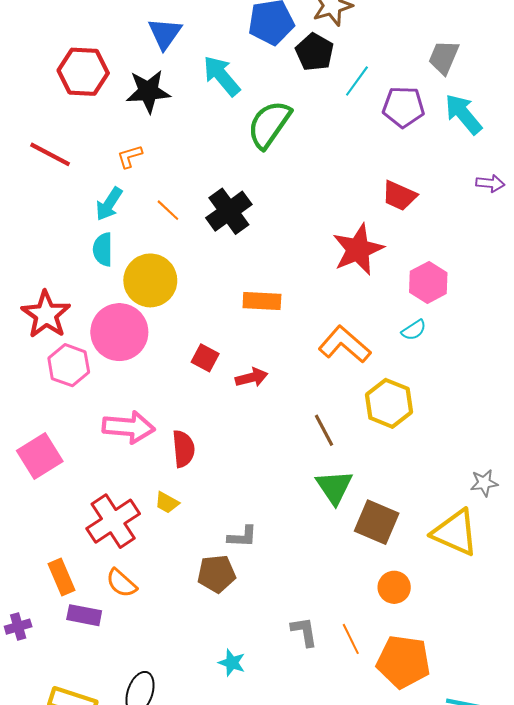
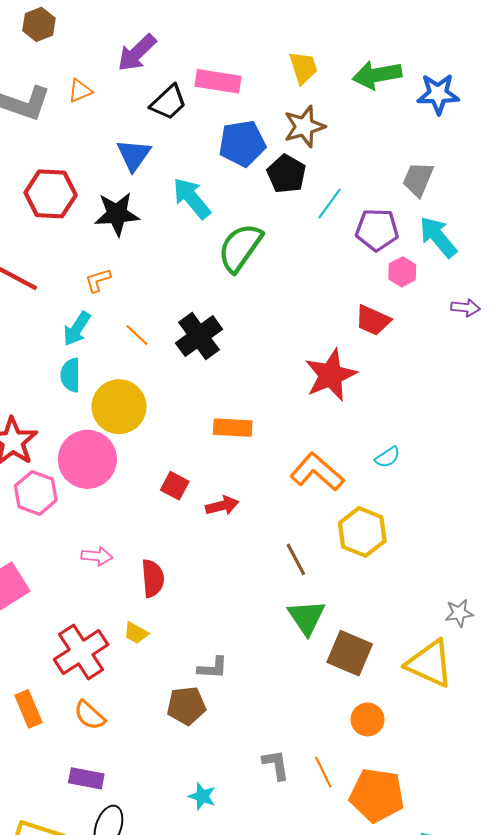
pink hexagon: (428, 282) -> (402, 272), moved, size x0.7
pink arrow: (129, 427) -> (97, 556), size x0.6
purple rectangle: (84, 615) -> (86, 778), moved

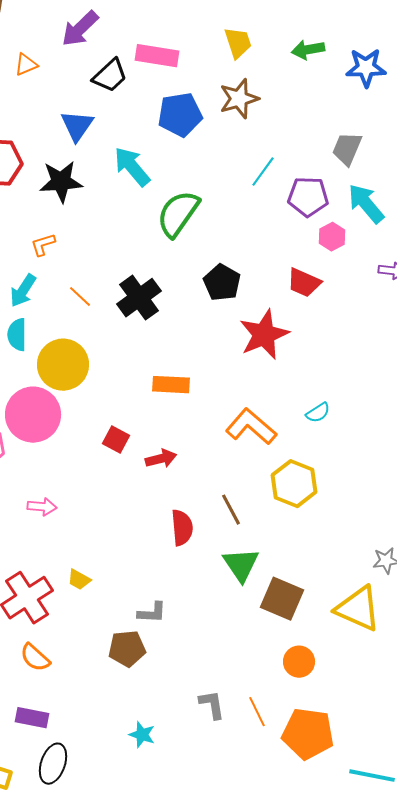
green arrow: (377, 75) -> (308, 50), size x0.7
black pentagon: (286, 174) -> (222, 283), moved
red semicircle: (153, 578) -> (182, 528), moved

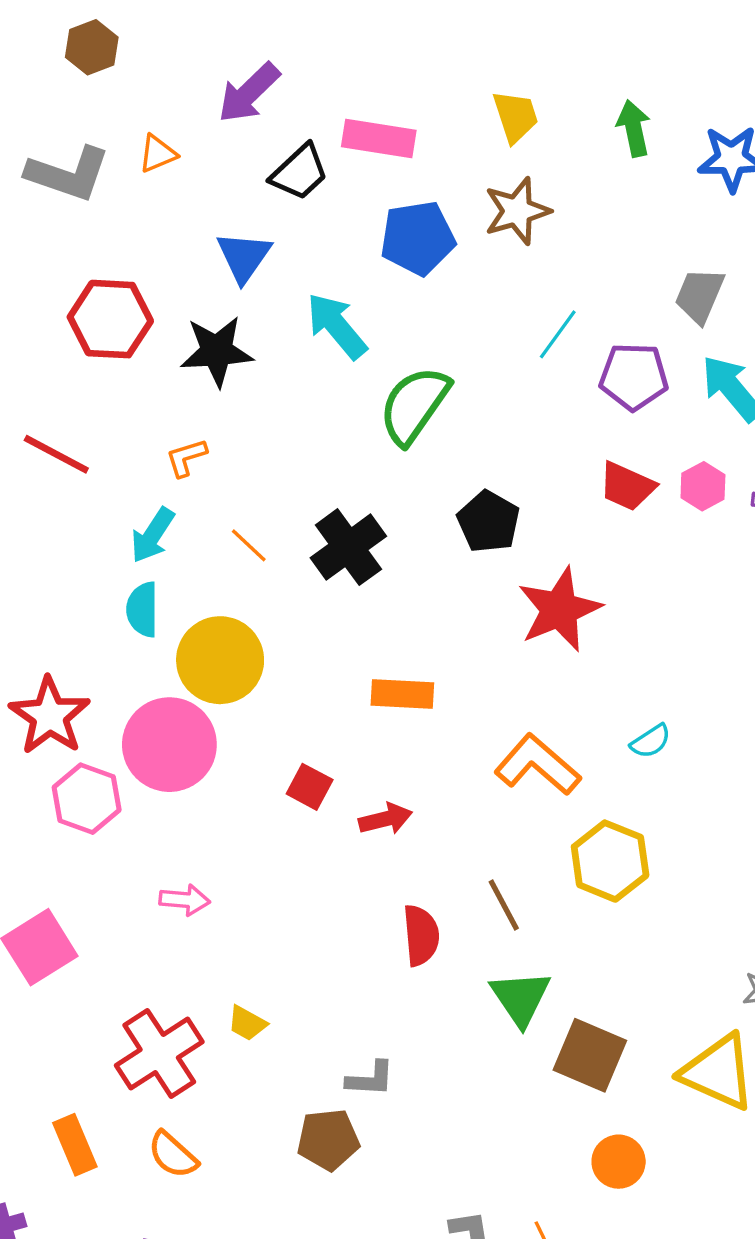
green arrow: (308, 50) -> (634, 128), turned 88
pink hexagon: (332, 237) -> (703, 486), moved
red trapezoid: (304, 283) -> (627, 486), moved

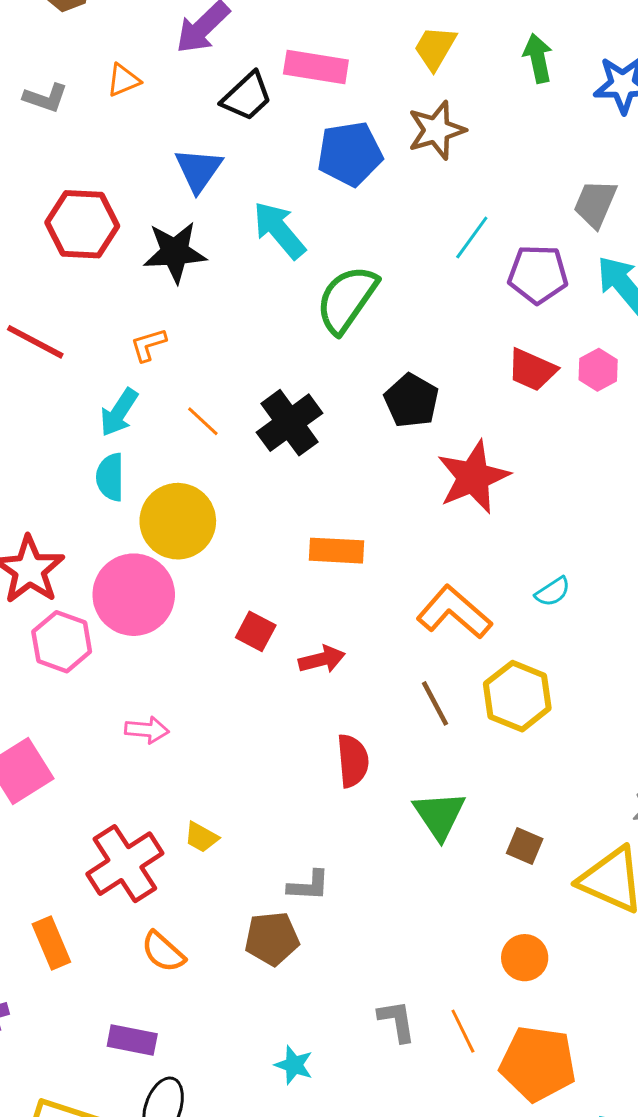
yellow trapezoid: (516, 116) -> (435, 48), turned -132
gray L-shape: (68, 174) -> (46, 98), size x0.6
brown line: (504, 905) -> (435, 703), moved
brown square: (590, 1055) -> (525, 846), moved, size x0.6
orange semicircle: (173, 1155) -> (163, 952), moved

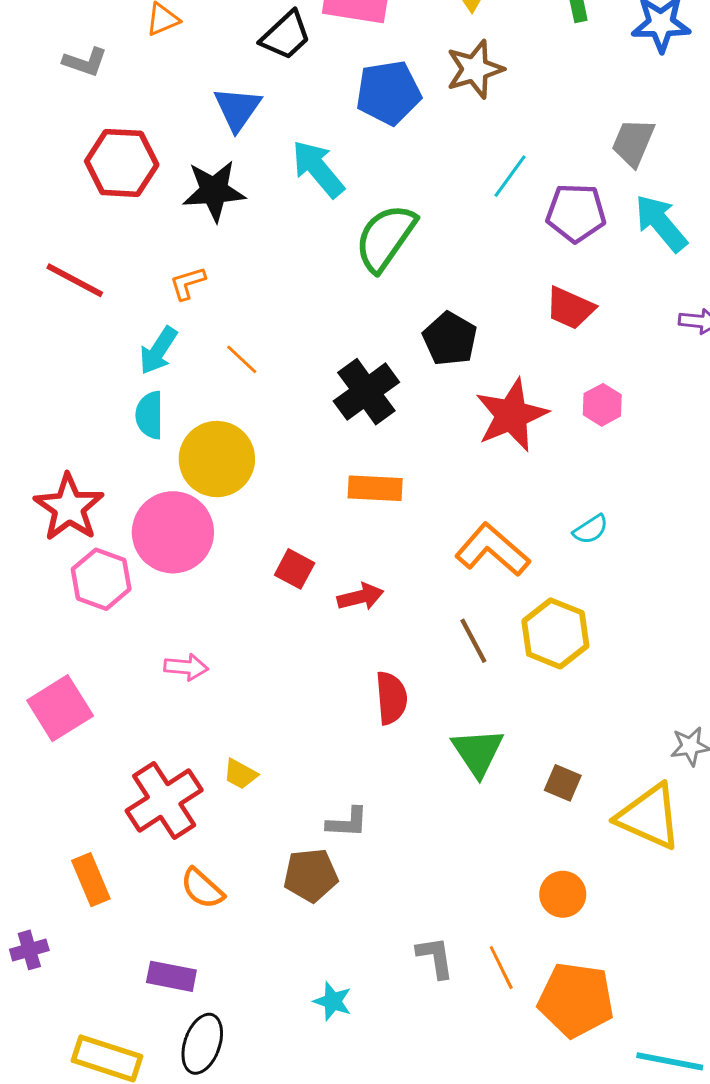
gray L-shape: (46, 98) -> (85, 62), moved
pink hexagon: (598, 370) -> (602, 405), moved
black cross: (290, 423) -> (366, 392), moved

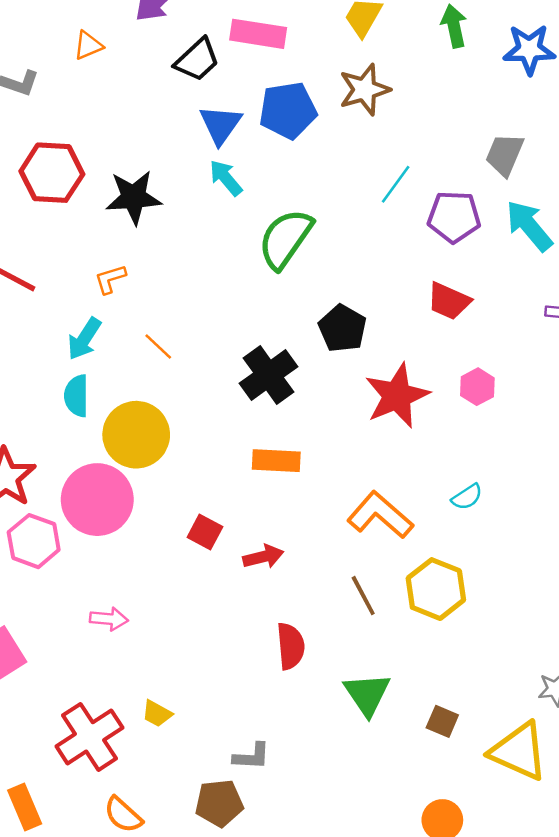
blue triangle: (237, 109) -> (220, 125), moved
cyan arrow: (318, 169) -> (226, 178), size x0.7

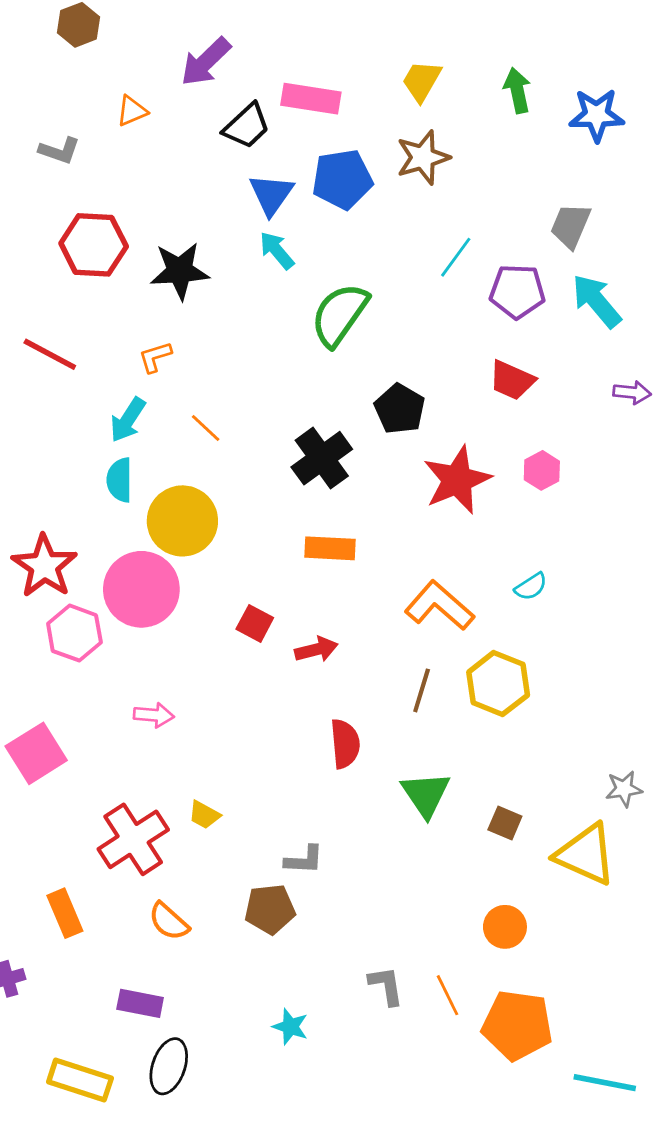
brown line: (363, 596) -> (422, 690), turned 45

